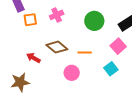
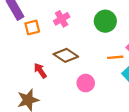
orange line: (85, 52) -> (115, 57), moved
red arrow: (33, 58) -> (40, 71), turned 32

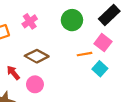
pink circle: (86, 83) -> (35, 84), moved

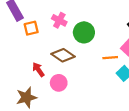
green circle: (72, 20) -> (84, 32), moved
pink cross: (30, 21) -> (59, 20), turned -32

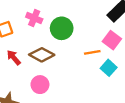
red arrow: (38, 69) -> (14, 58), moved

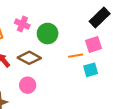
pink square: (112, 40) -> (94, 44), turned 35
cyan square: (109, 68) -> (91, 70), turned 32

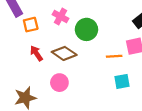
cyan square: (91, 70) -> (122, 81), moved

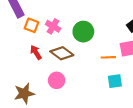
pink cross: (61, 16) -> (53, 26), moved
orange square: (31, 25) -> (31, 25), turned 32

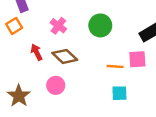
orange square: (31, 25) -> (14, 26), moved, turned 32
green circle: (83, 32) -> (100, 25), moved
brown star: (24, 93) -> (19, 96), turned -30

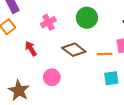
pink cross: (58, 26) -> (48, 22), turned 32
brown diamond: (65, 56) -> (74, 50), moved

